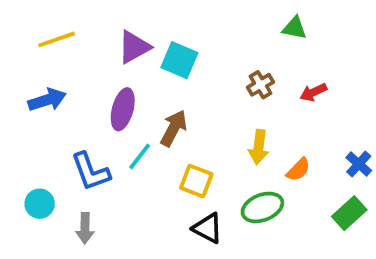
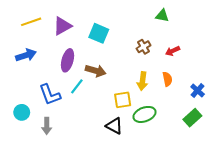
purple triangle: (134, 47) -> (62, 26), moved
brown arrow: (174, 128) -> (96, 71), turned 78
orange semicircle: (298, 170) -> (167, 79), moved, turned -56
yellow square: (196, 181) -> (123, 100), moved, turned -30

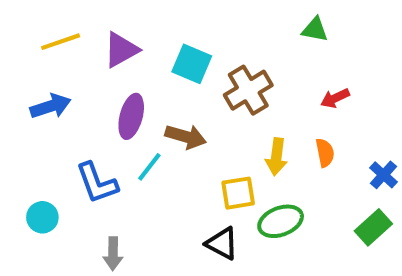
brown cross: (143, 47) -> (248, 90), moved, size x1.6
gray arrow: (47, 126) -> (113, 254), moved

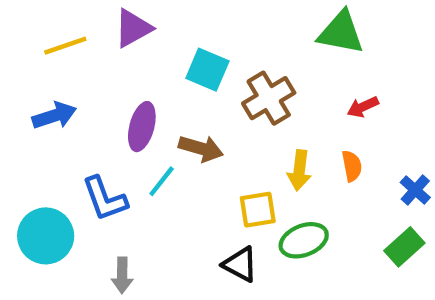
green triangle: (315, 30) -> (341, 33), size x1.6
purple triangle: (121, 50) -> (133, 28), moved
cyan circle: (42, 217) -> (46, 236), size x1.6

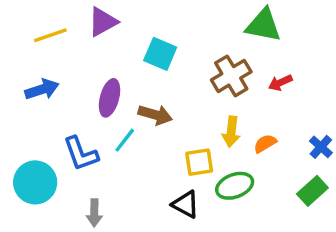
brown cross: (269, 98) -> (231, 76), moved
orange semicircle: (352, 166) -> (265, 144), moved, turned -110

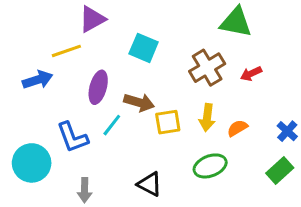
yellow line: (50, 35) -> (66, 51), moved
yellow square: (199, 162) -> (168, 122), moved
black triangle: (186, 204) -> (150, 184), moved

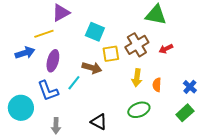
purple ellipse: (98, 87) -> (53, 61), moved
yellow square: (168, 122) -> (111, 54), moved
orange semicircle: (237, 128) -> (157, 85), turned -56

